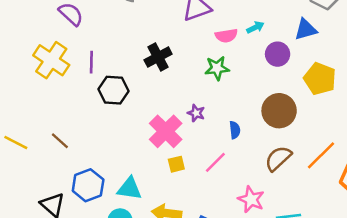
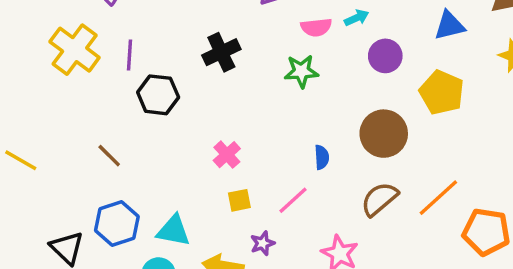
blue triangle: (306, 29) -> (449, 26), moved
purple star: (196, 113) -> (263, 243), moved, turned 30
pink cross: (166, 131) -> (227, 155), size x0.6
brown line: (60, 141) -> (109, 156), moved

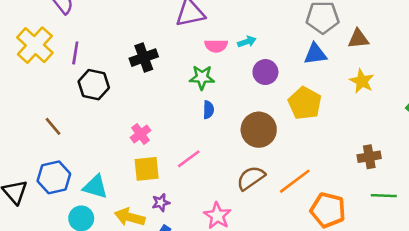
blue semicircle: (322, 157) -> (208, 110), moved
yellow square: (239, 200) -> (147, 169), size x1.5
pink line: (293, 200) -> (189, 159), moved

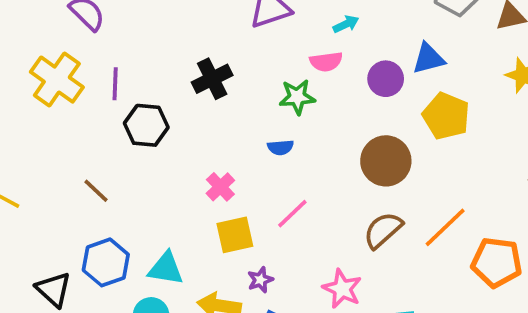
cyan arrow: (247, 42) -> (346, 24), moved
pink semicircle: (216, 46) -> (326, 62), moved
blue triangle: (315, 54) -> (428, 59), moved
blue semicircle: (208, 110) -> (280, 147), moved, turned 90

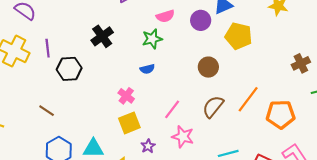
brown circle: (386, 161) -> (208, 67), size x0.7
pink cross: (220, 187) -> (126, 96), moved
pink line: (292, 214) -> (172, 109), moved
pink star: (342, 289) -> (183, 137), moved

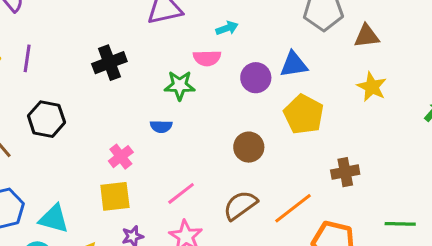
brown cross: (301, 63) -> (345, 172), moved
black hexagon: (69, 69) -> (46, 119), moved

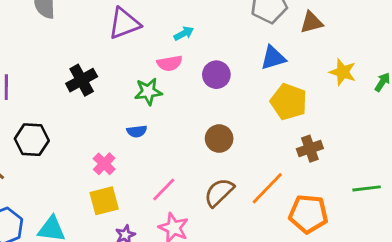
blue triangle: (294, 64) -> (273, 58), moved
yellow star: (372, 87) -> (343, 72), moved
yellow pentagon: (304, 114) -> (289, 102), moved

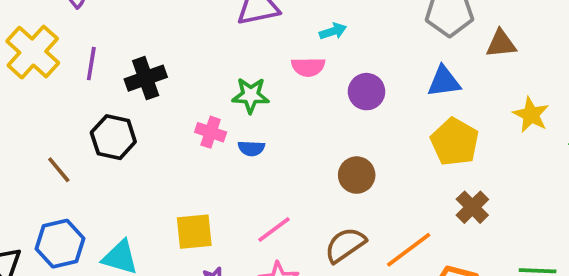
black cross: (82, 80) -> (146, 78), moved
green star: (148, 92) -> (251, 95), moved
brown cross: (310, 149) -> (472, 207), turned -35
pink cross: (104, 164) -> (211, 132), moved, turned -35

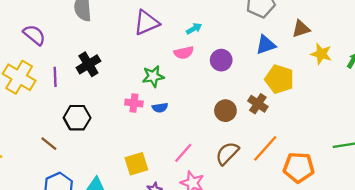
brown triangle: (501, 44) -> (301, 29), moved
black cross: (146, 78) -> (88, 64), moved
brown cross: (472, 207) -> (258, 104), moved

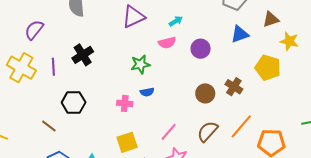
purple semicircle: (34, 35) -> (34, 30), turned -90
yellow pentagon: (279, 79) -> (268, 68), moved
pink cross: (134, 103) -> (125, 103), moved

